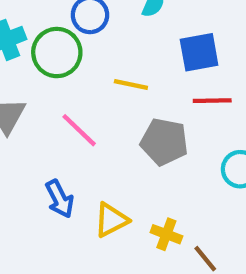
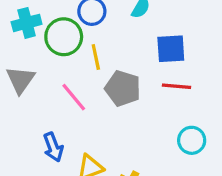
yellow line: (131, 84) -> (96, 57), moved, turned 60
gray pentagon: (164, 142) -> (123, 88), moved

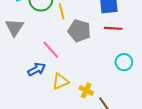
pink line: (74, 97) -> (51, 50), moved
blue arrow: (53, 147) -> (37, 69), turned -96

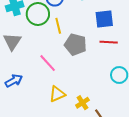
blue arrow: (37, 69) -> (14, 81), moved
yellow cross: (86, 90) -> (82, 103), turned 32

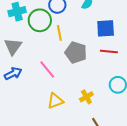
blue arrow: (14, 81) -> (13, 74), moved
yellow cross: (82, 103) -> (86, 97), moved

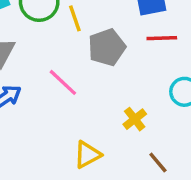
gray pentagon: (76, 52) -> (107, 47), turned -30
yellow triangle: (55, 101) -> (87, 155), moved

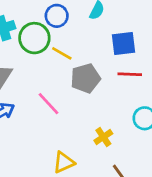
yellow line: (75, 18) -> (62, 53), turned -45

